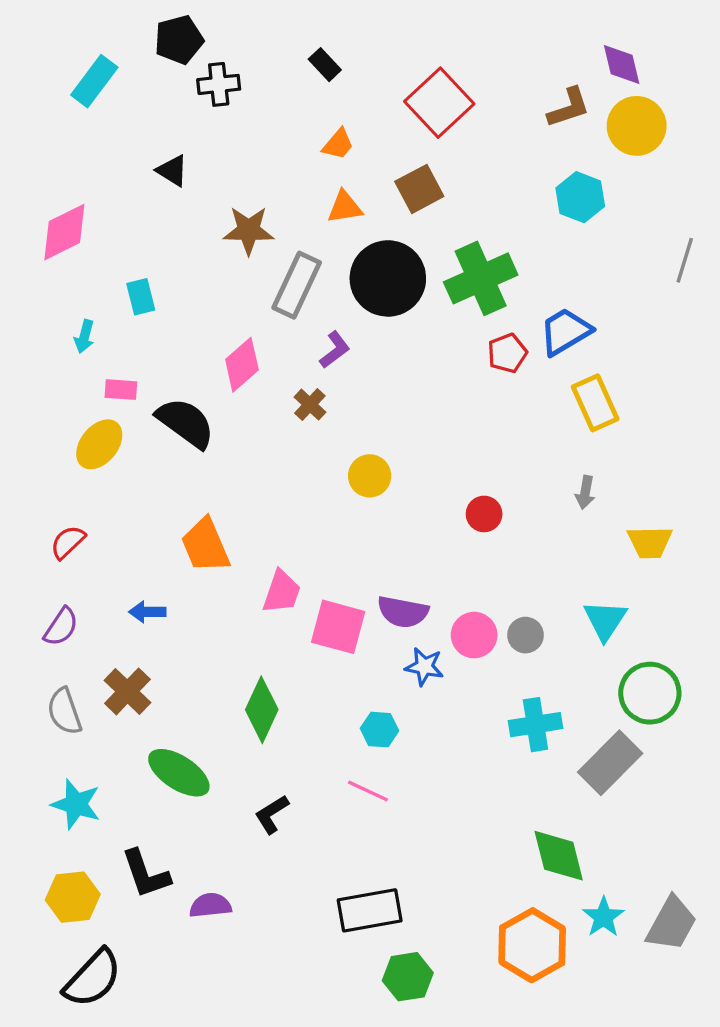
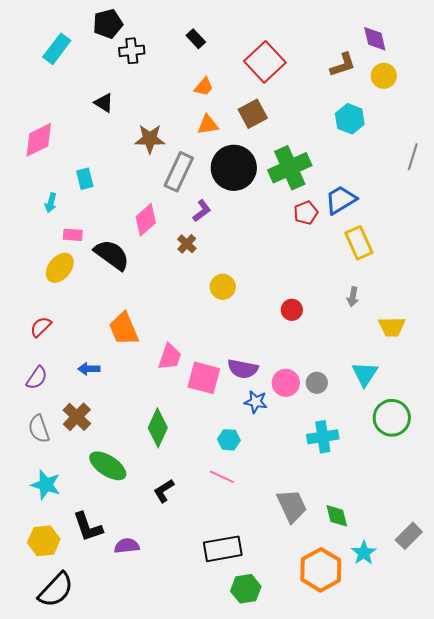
yellow circle: (637, 126) -> (384, 76), size x0.7
gray rectangle: (610, 763) -> (409, 536), moved, size x0.7
green diamond: (559, 856) -> (337, 516), size x0.7
gray trapezoid: (671, 924) -> (292, 506), moved, turned -54

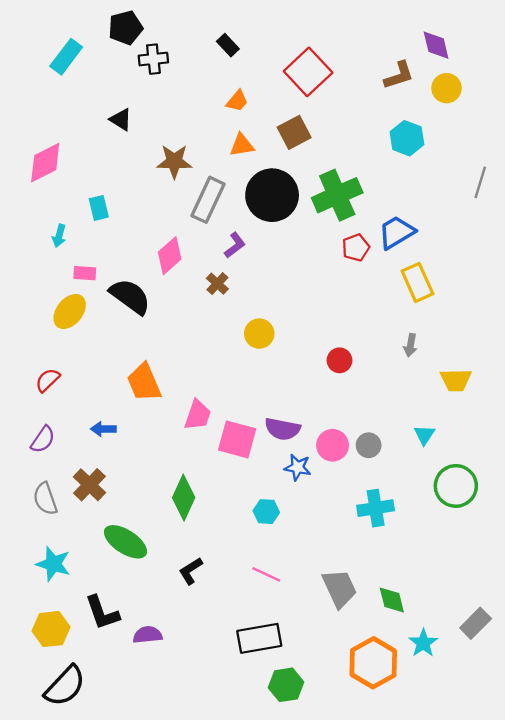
cyan triangle: (365, 374) -> (424, 435), size x0.7
pink line: (222, 477) -> (266, 574), moved

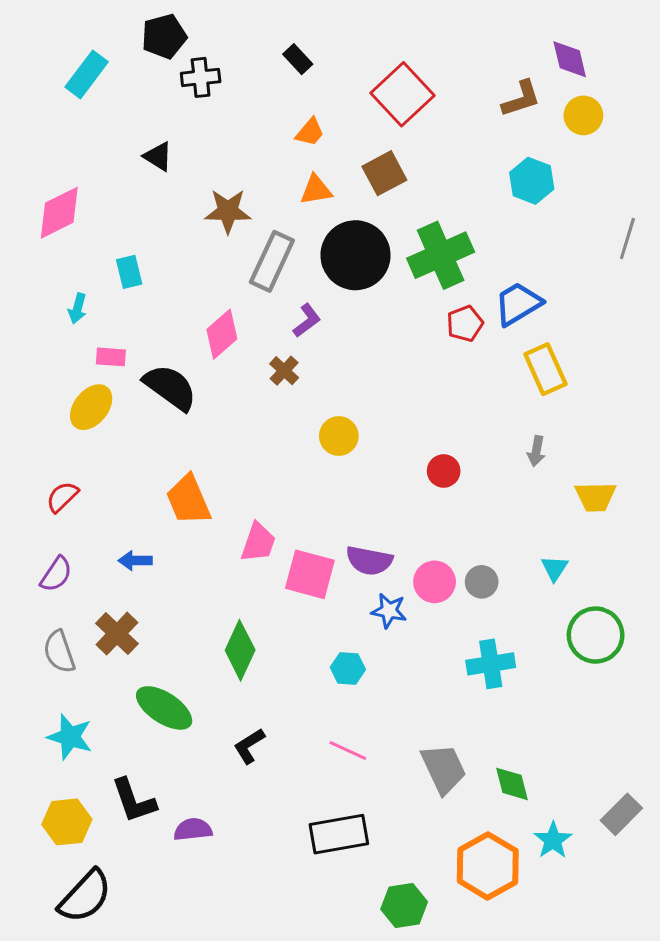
green hexagon: (286, 685) -> (404, 905), moved

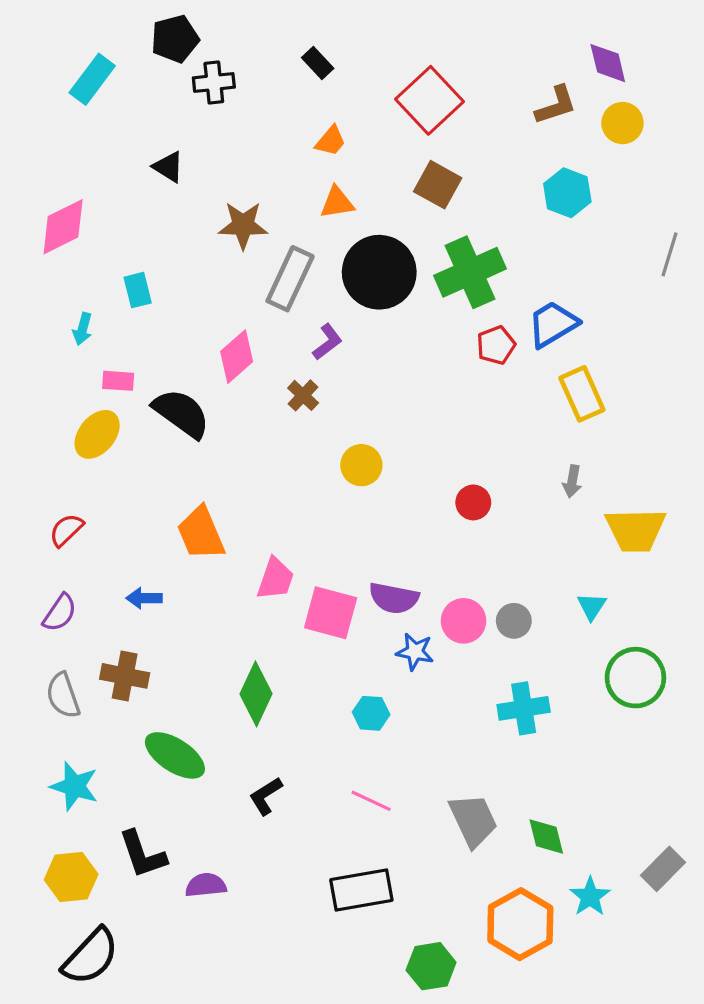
brown square: (384, 173) -> (438, 185), moved, turned -33
yellow trapezoid: (596, 497) -> (635, 530), size x1.4
brown cross: (117, 634) -> (125, 676), turned -33

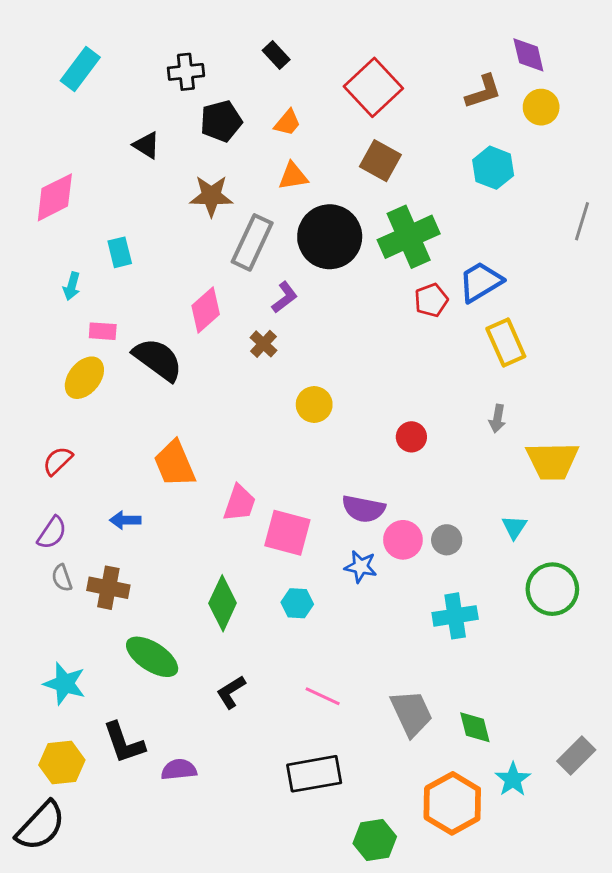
black pentagon: (175, 39) -> (221, 121), moved
purple semicircle: (394, 598) -> (363, 509), moved
gray semicircle: (63, 695) -> (62, 578), moved, size x0.7
cyan hexagon: (371, 713) -> (297, 603), moved
black semicircle: (91, 956) -> (41, 826), moved

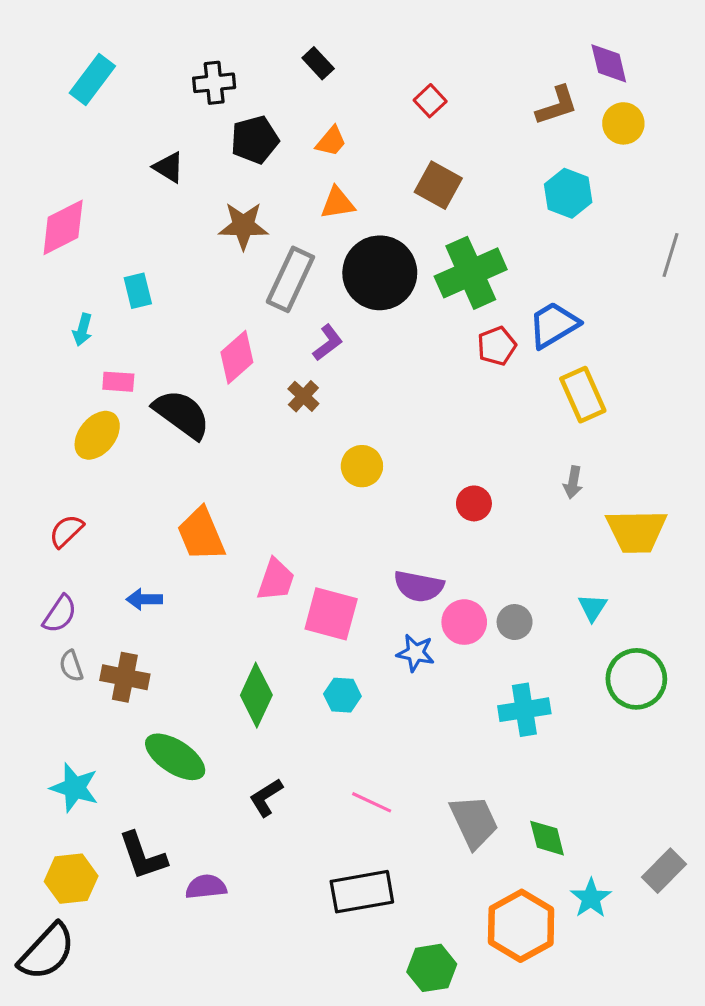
red square: (373, 87) -> (430, 101), size x0.5

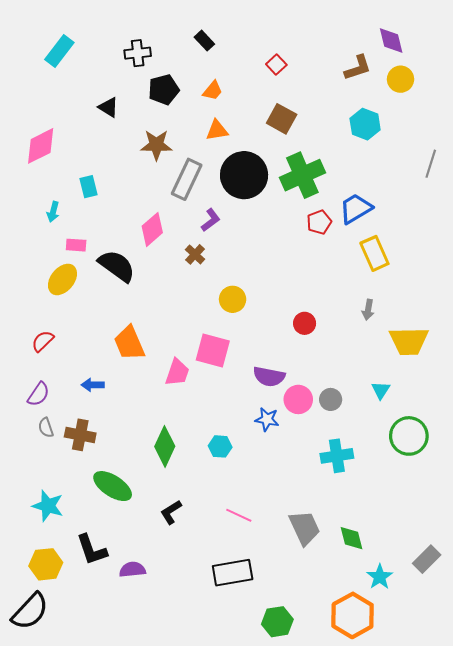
pink square: (331, 614) -> (213, 350), moved
orange hexagon: (521, 926) -> (353, 615), moved

